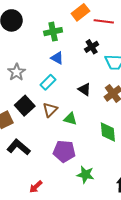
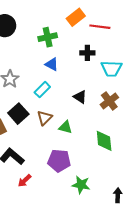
black cross: (92, 47) -> (87, 53), turned 32
red arrow: (36, 187) -> (25, 181), moved

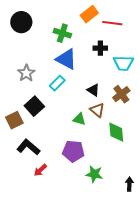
green cross: (48, 37) -> (62, 33), turned 30
blue triangle: (52, 64) -> (66, 59), size x1.6
brown triangle: (44, 118) -> (97, 110), moved, turned -35

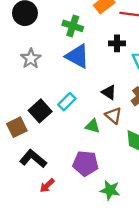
gray star: (26, 73) -> (31, 59), moved
cyan rectangle: (57, 83) -> (67, 102), moved

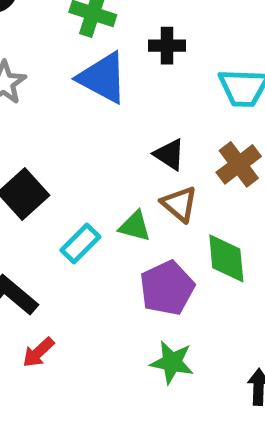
black cross: (117, 43) -> (167, 46), moved
cyan rectangle: (67, 102) -> (80, 244), moved
purple pentagon: (86, 163) -> (167, 288), moved, turned -30

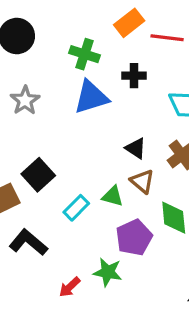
blue triangle: (103, 78) -> (91, 97), turned -45
red arrow: (38, 352) -> (70, 287), moved
green star: (172, 362) -> (108, 272), moved

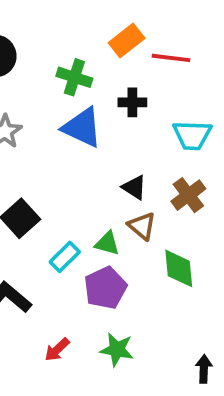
blue triangle: (91, 97) -> (82, 127), turned 42
purple pentagon: (134, 238) -> (105, 288), moved
green star: (108, 272) -> (117, 350), moved

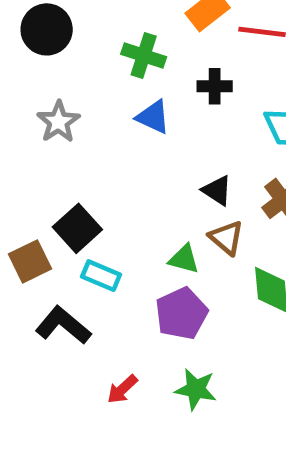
blue triangle: (82, 127) -> (153, 117), size x0.7
cyan rectangle: (65, 257) -> (101, 276), moved, turned 68

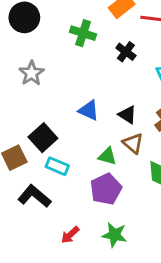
black cross: (215, 86) -> (126, 52), turned 36
blue triangle: (153, 117) -> (89, 110), moved

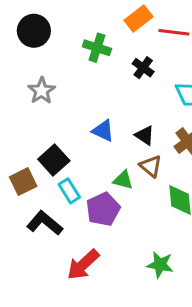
cyan rectangle: (57, 166) -> (69, 191), turned 35
purple pentagon: (106, 189) -> (103, 209), moved
red arrow: (70, 235) -> (83, 265), size x1.6
green star: (114, 235) -> (160, 265), moved

